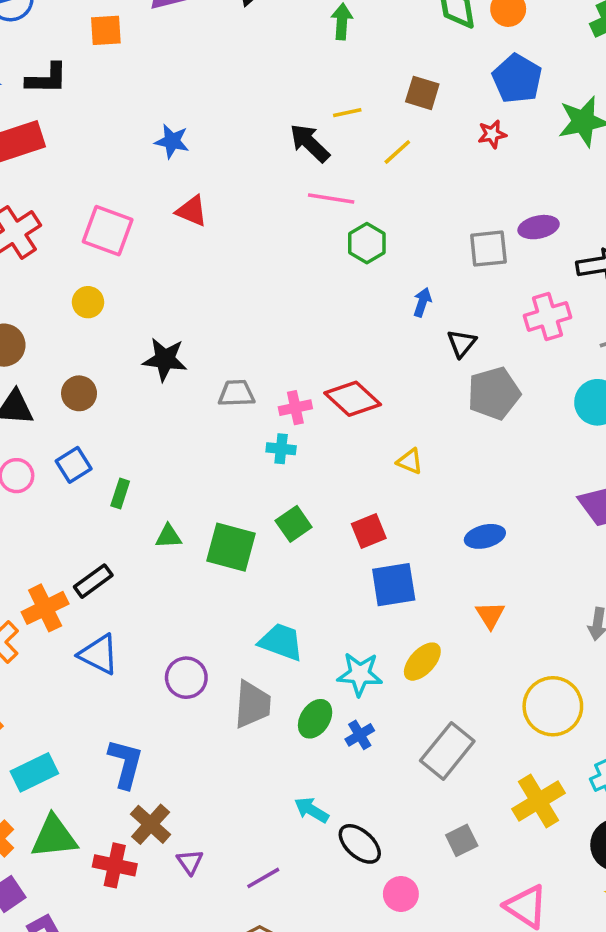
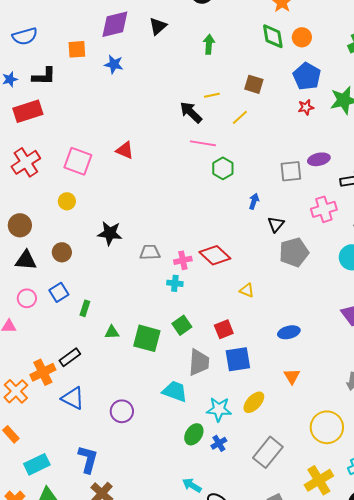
red star: (492, 134) -> (306, 107), moved
blue star: (172, 141) -> (114, 64), moved
gray trapezoid: (252, 704) -> (199, 362), moved

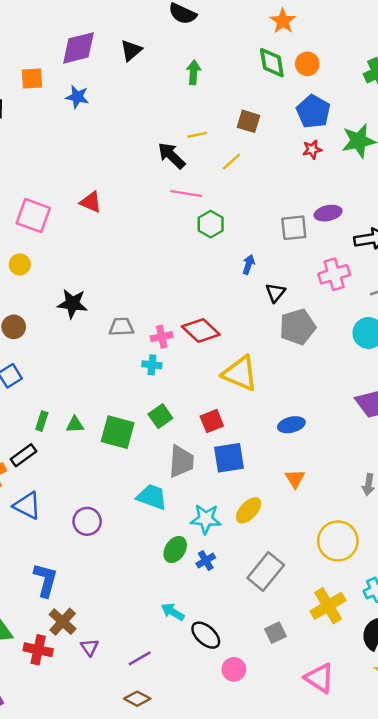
yellow triangle: (247, 290) -> (240, 373), size x2.0
green rectangle: (85, 308) -> (42, 421), moved

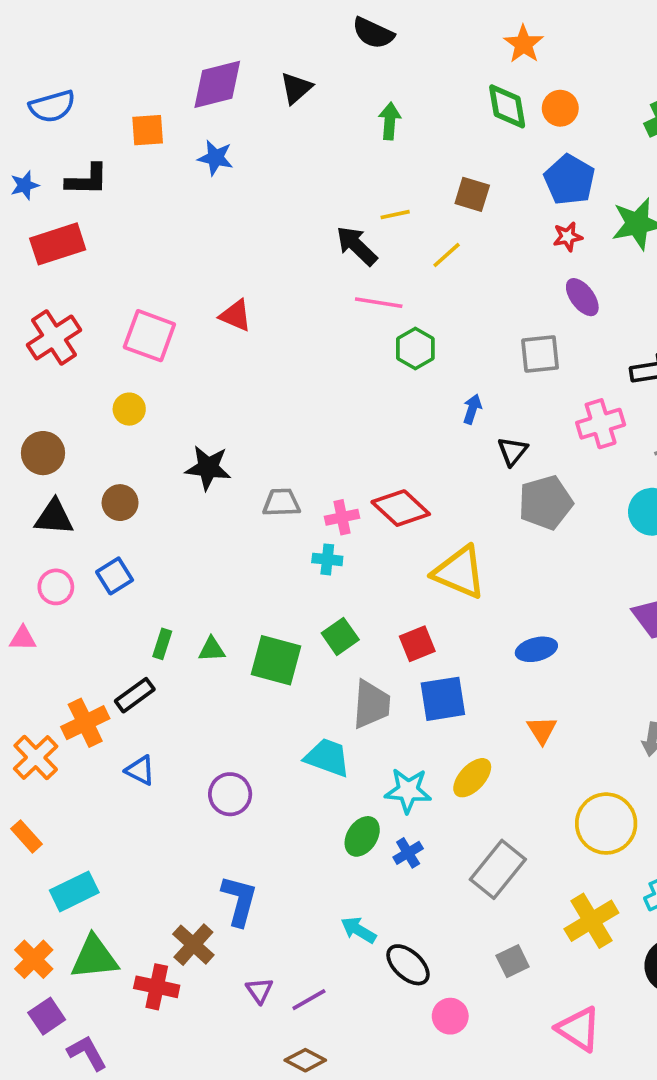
purple ellipse: (328, 213) -> (582, 297), moved, turned 65
blue triangle: (27, 505) -> (140, 770), size x0.7
blue L-shape: (45, 580) -> (239, 901), moved
purple triangle: (90, 647) -> (259, 990), moved

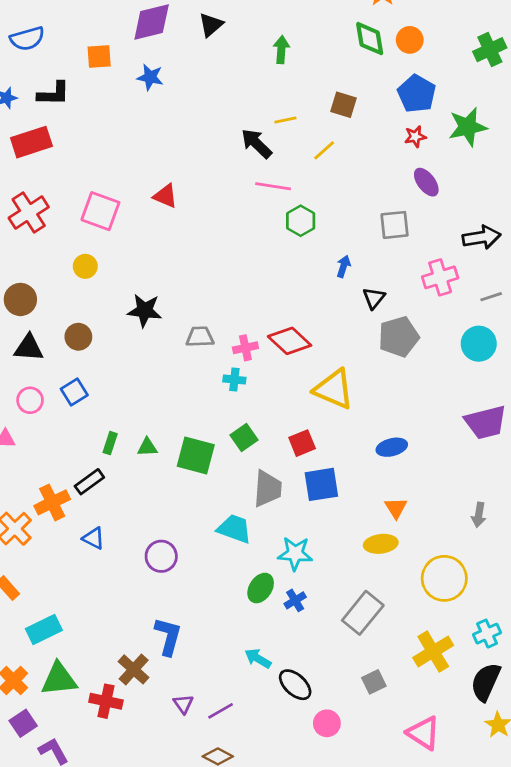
yellow ellipse: (472, 778) -> (381, 544), moved, turned 40

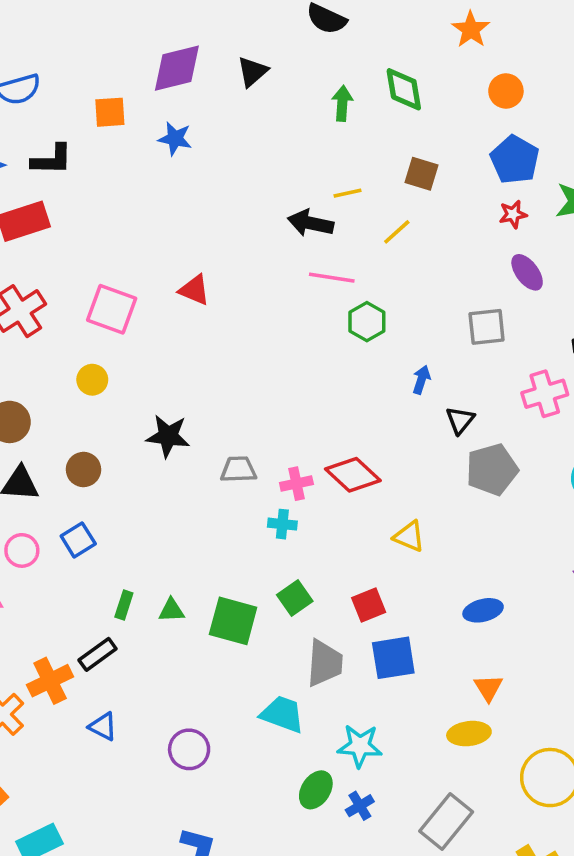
green diamond: (370, 39) -> (404, 89), moved
black arrow: (256, 143) -> (311, 223), turned -32
yellow triangle: (334, 389) -> (409, 536), size x0.6

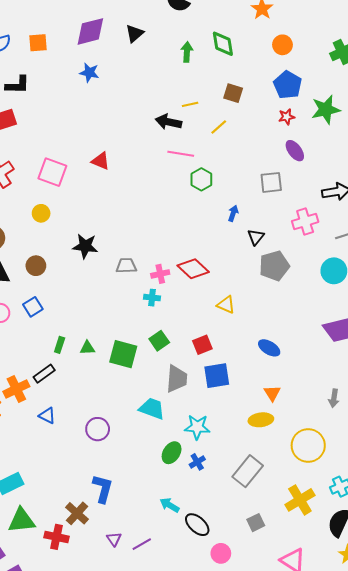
orange square: (110, 112) -> (38, 43), moved
blue ellipse: (483, 610) -> (269, 348), turned 45

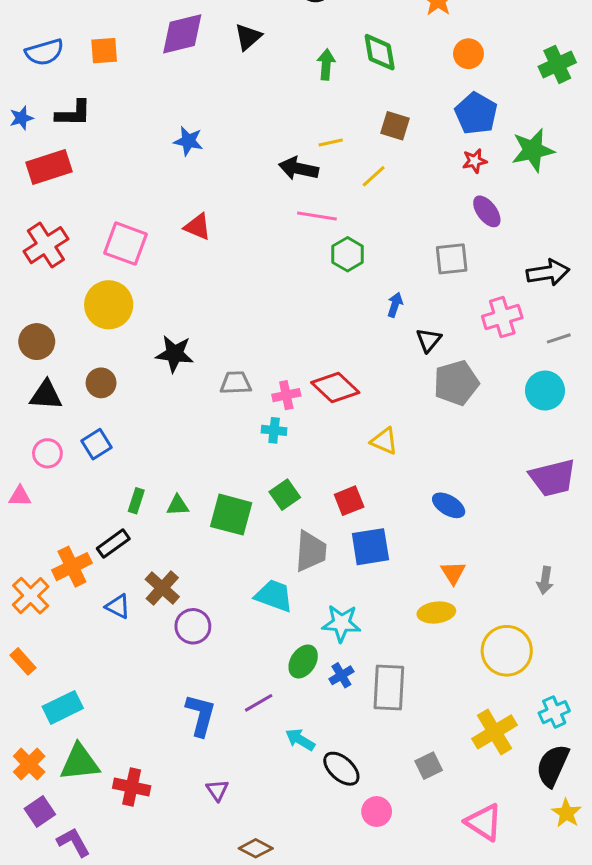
blue star: (89, 73) -> (188, 141), moved
yellow circle: (41, 213) -> (109, 305), size x1.8
gray rectangle: (248, 471) -> (389, 688), moved, turned -36
brown cross: (77, 513) -> (162, 588), moved
purple line: (142, 544) -> (259, 703), moved

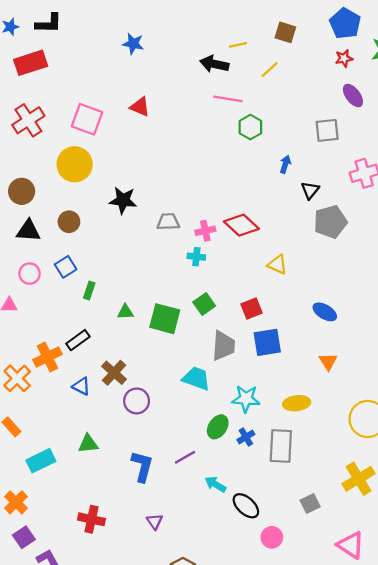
green rectangle: (136, 501) -> (89, 290), moved
yellow ellipse: (436, 613) -> (297, 403), moved
green triangle: (80, 763) -> (88, 444), moved, size x0.7

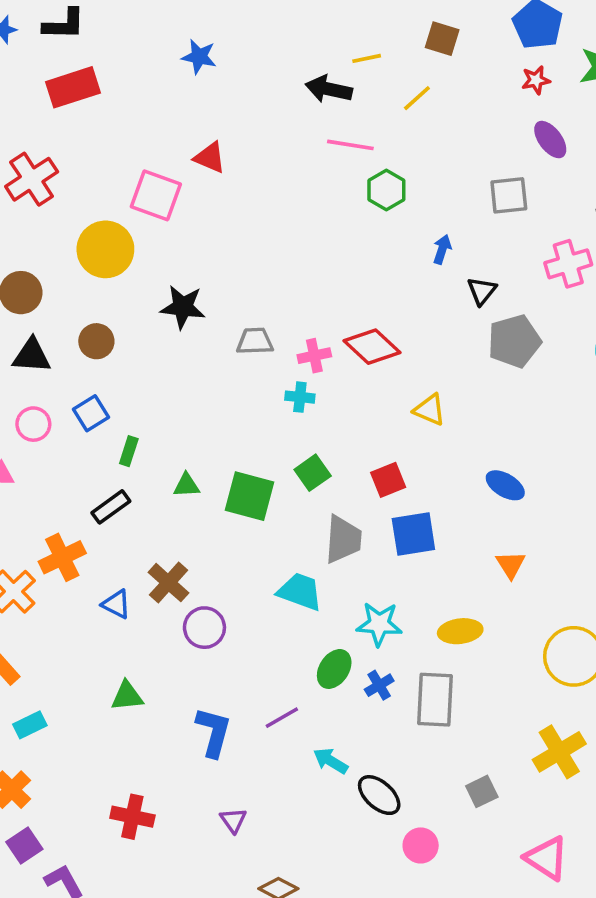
red rectangle: (31, 63) -> (73, 87), moved
pink square: (87, 119) -> (156, 195), moved
black rectangle: (78, 340) -> (111, 507), moved
cyan rectangle: (41, 461) -> (30, 725), moved, size x0.7

